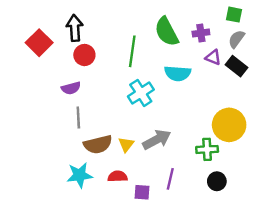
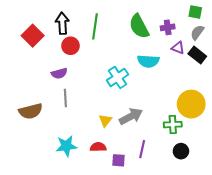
green line: (132, 51) -> (95, 26), moved
brown semicircle: (98, 144) -> (31, 111), moved

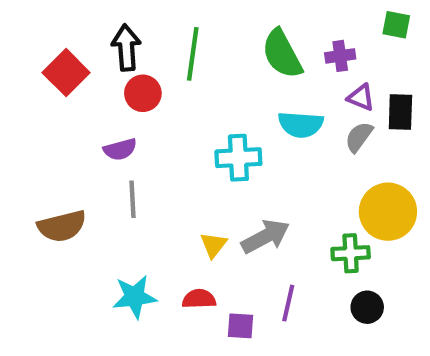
gray semicircle: (197, 32) -> (359, 137), moved
black rectangle: (197, 55) -> (400, 112), turned 54
cyan cross: (118, 77) -> (238, 158), turned 30

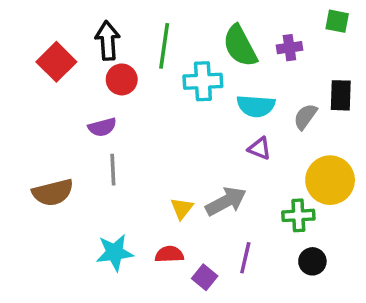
purple triangle: (361, 97) -> (259, 148), moved
cyan cross: (238, 158) -> (203, 81), moved
purple square: (241, 326) -> (205, 277), turned 35

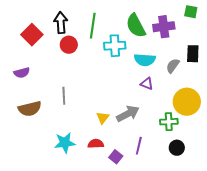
purple cross: (289, 48) -> (164, 27), size x1.5
purple semicircle: (102, 127) -> (22, 73), moved

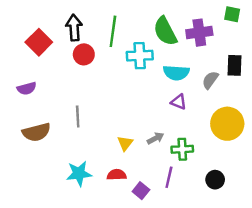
gray arrow: (128, 114) -> (156, 138), size x0.6
green cross: (169, 122) -> (182, 149), moved

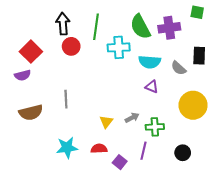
red square: (39, 42) -> (31, 52), moved
gray semicircle: (210, 80) -> (179, 68), turned -84

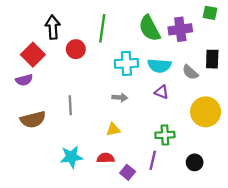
black arrow: (63, 24) -> (53, 27), moved
cyan cross: (119, 47) -> (126, 63), moved
gray arrow: (132, 118) -> (120, 98), moved, turned 32
yellow triangle: (106, 122) -> (113, 129), turned 40

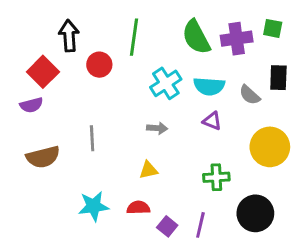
green square: (210, 13) -> (273, 28), moved
cyan cross: (126, 63) -> (166, 83), turned -30
purple line: (153, 160) -> (200, 225), moved
black circle: (195, 162) -> (255, 213), size x1.6

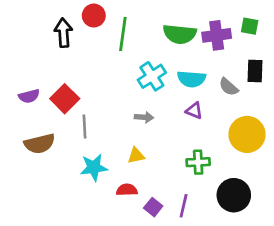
green semicircle: (196, 37) -> (180, 34), turned -56
red circle: (99, 65) -> (94, 16), moved
red square: (43, 72) -> (65, 99), moved
cyan star: (94, 206) -> (94, 167), moved

